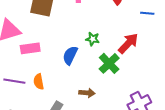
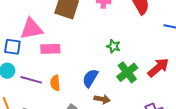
red arrow: (128, 43) -> (158, 67), moved
blue semicircle: (70, 55) -> (90, 78), moved

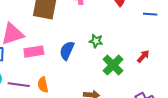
red arrow: (158, 67) -> (143, 56), size x0.6
blue semicircle: (90, 78) -> (67, 51), moved

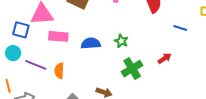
blue semicircle: (67, 51) -> (91, 43), turned 48
red arrow: (143, 56) -> (165, 58), moved

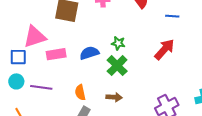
red arrow: (165, 58) -> (164, 49), size x1.6
green cross: (132, 69) -> (117, 66), moved
orange semicircle: (59, 71) -> (80, 92), moved

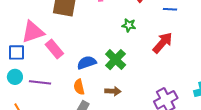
green star: (118, 43) -> (129, 25), moved
blue semicircle: (89, 53) -> (87, 63), moved
pink rectangle: (56, 54) -> (54, 49), turned 60

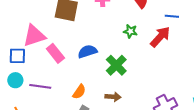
red arrow: (163, 43) -> (160, 37), moved
blue semicircle: (87, 63) -> (87, 51), moved
orange semicircle: (79, 87) -> (79, 92), turned -133

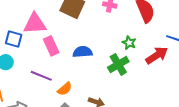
green cross: (116, 65) -> (118, 64), moved
purple line: (40, 86) -> (41, 76), moved

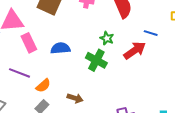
green cross: (118, 64) -> (96, 60), turned -30

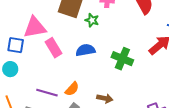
green star: (107, 38) -> (92, 20), moved
purple line: (20, 73) -> (47, 93), moved

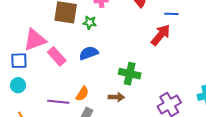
green cross: (122, 59) -> (130, 74), moved

